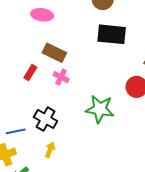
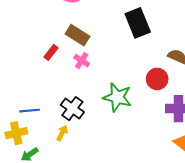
black rectangle: (112, 34) -> (138, 23), turned 56
black cross: (46, 119) -> (72, 109), moved

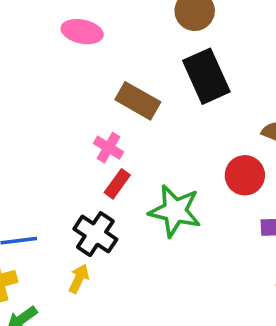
brown rectangle: (77, 35) -> (138, 101), moved
red rectangle: (51, 52) -> (117, 184), moved

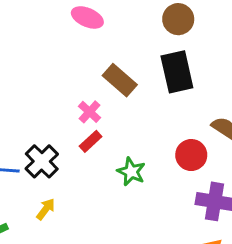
green star: (175, 211) -> (131, 172), size x0.7
black cross: (95, 234) -> (42, 161), moved

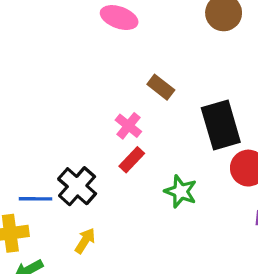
black rectangle: (177, 72) -> (221, 125), moved
brown rectangle: (120, 80) -> (161, 87), size x0.7

